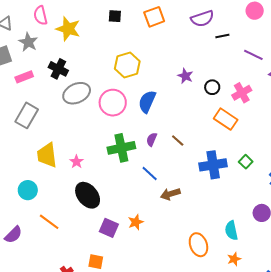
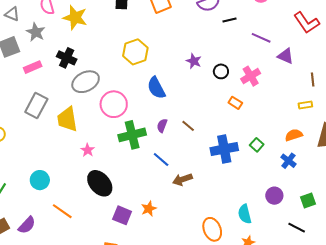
blue semicircle: (147, 102) -> (156, 88), turned -50
pink circle: (113, 103) -> (114, 104), moved
orange rectangle: (226, 119) -> (235, 103), size x0.6
yellow trapezoid: (47, 155) -> (67, 119), moved

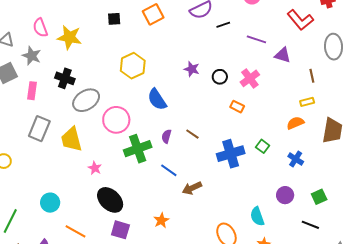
pink rectangle: (33, 67) -> (32, 91), turned -54
orange semicircle: (294, 135) -> (295, 123), moved
purple square: (122, 215) -> (120, 230), moved

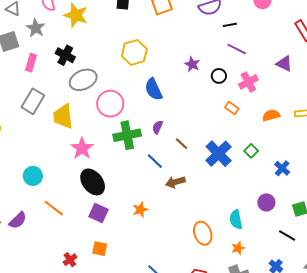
purple line: (256, 39) -> (237, 49), moved
orange semicircle: (295, 123) -> (271, 115), moved
brown line: (192, 134) -> (182, 144), moved
blue cross: (231, 154) -> (219, 154), turned -36
pink star: (95, 168) -> (82, 148), size x1.6

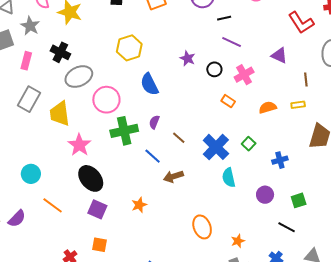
blue cross: (282, 168) -> (280, 160), turned 35
cyan semicircle: (236, 220) -> (229, 178), moved

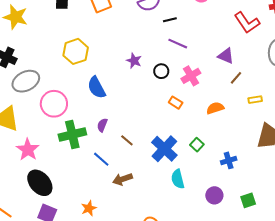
brown line: (306, 79) -> (236, 78), moved, turned 48
yellow rectangle: (298, 105) -> (255, 100), moved

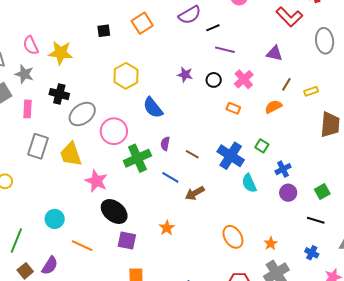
brown line: (236, 78) -> (286, 84), moved
blue cross: (229, 160) -> (283, 169), moved

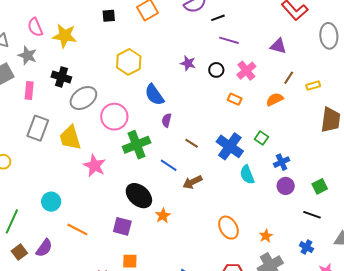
purple semicircle: (165, 144) -> (167, 120), moved
black ellipse: (114, 212) -> (139, 196), moved

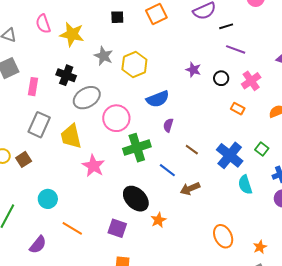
gray star: (27, 56) -> (104, 56), moved
blue semicircle: (154, 95) -> (158, 99), turned -80
brown square: (19, 252) -> (24, 159), moved

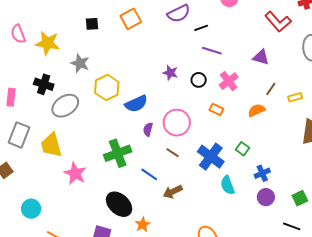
yellow hexagon: (134, 65) -> (107, 88), moved
pink circle: (116, 118) -> (177, 123), moved

